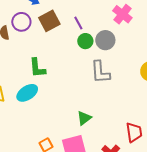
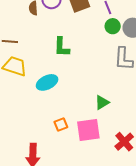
cyan ellipse: (27, 93) -> (47, 82), moved

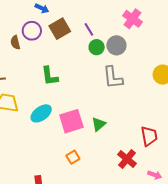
orange square: (61, 125) -> (73, 157), moved
pink square: (88, 130) -> (71, 121), moved

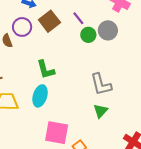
gray L-shape: (113, 78) -> (101, 84), moved
cyan ellipse: (41, 113) -> (40, 96), moved, turned -30
pink square: (71, 121) -> (57, 133), moved, turned 35

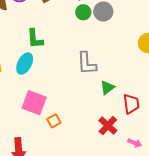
green triangle: (100, 111) -> (107, 88), moved

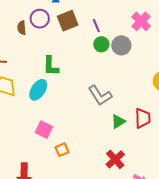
gray L-shape: (87, 63) -> (100, 95), turned -35
pink square: (34, 103) -> (44, 130), size x0.7
red trapezoid: (131, 104) -> (143, 118), moved

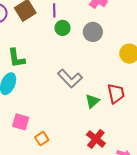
purple line: (96, 26) -> (54, 10), turned 32
gray circle: (121, 45) -> (93, 32), moved

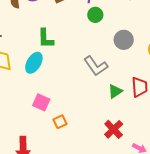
gray circle: (93, 32) -> (124, 40), moved

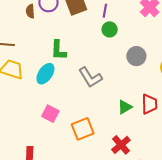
gray L-shape: (96, 66) -> (90, 77), moved
orange square: (60, 122) -> (83, 129), moved, size x1.6

